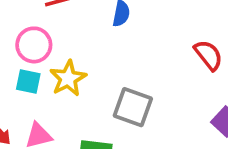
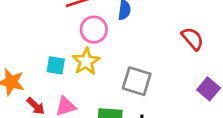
pink circle: (34, 45) -> (94, 30), moved

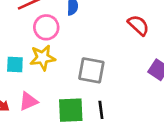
yellow star: (86, 61) -> (43, 58), turned 30

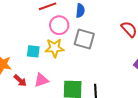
gray square: (91, 70) -> (84, 39), moved

